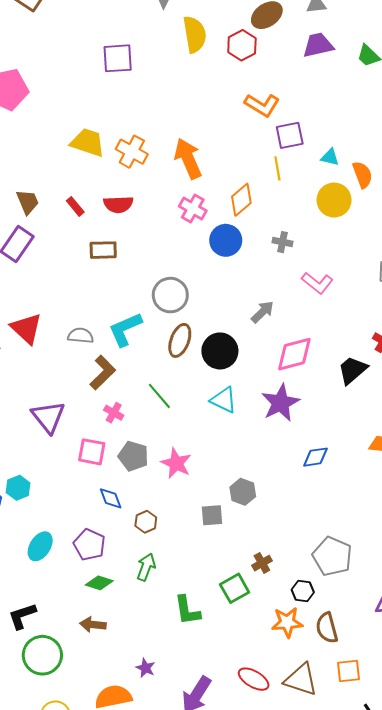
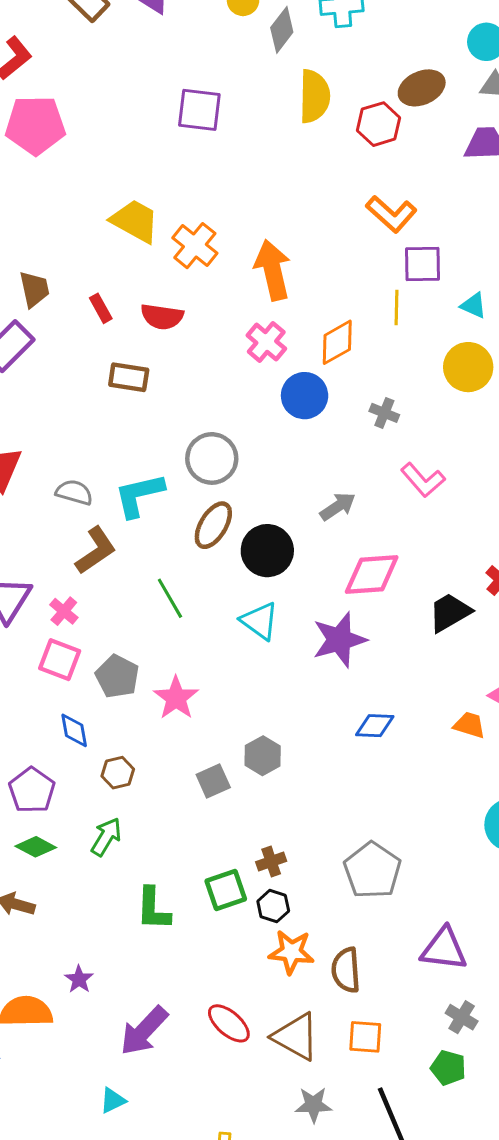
pink cross: (114, 413) -> (64, 611), moved
gray square: (212, 515) -> (213, 781), turned -30
black hexagon: (303, 591) -> (273, 906), moved

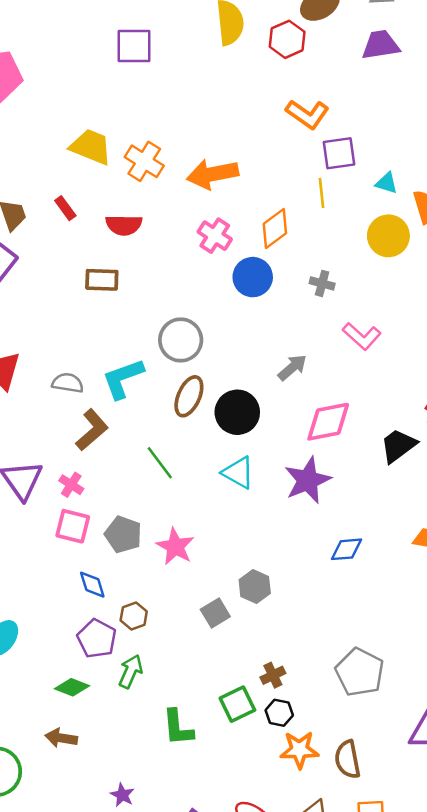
orange arrow: (273, 270) -> (213, 174), turned -81
red rectangle: (101, 308) -> (65, 208), moved
purple pentagon: (32, 790) -> (97, 639), moved

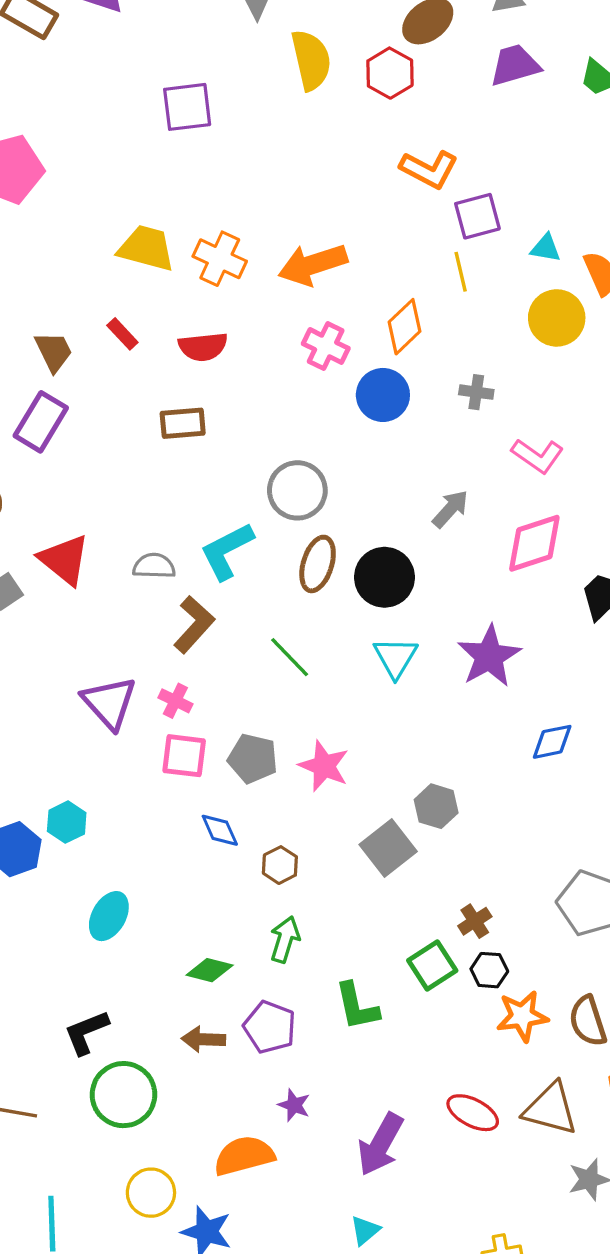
pink diamond: (328, 422) -> (534, 543), moved
cyan triangle: (238, 473) -> (395, 657), turned 39
gray square: (215, 613) -> (388, 848), size x1.4
purple pentagon: (97, 639) -> (270, 1027), moved

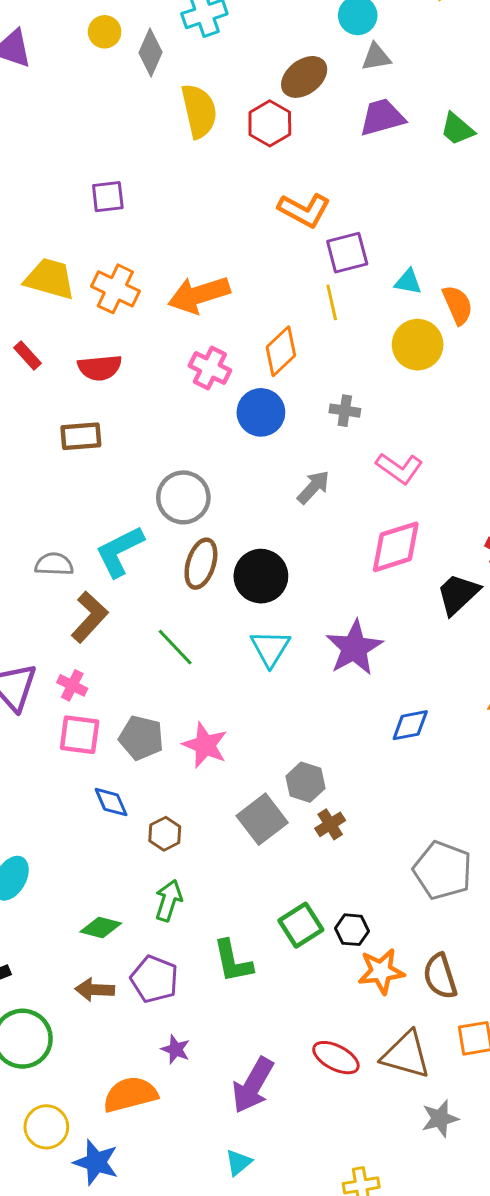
purple square: (187, 107) -> (108, 197), moved, size x0.7
gray arrow: (450, 509) -> (313, 487), moved
brown cross: (475, 921) -> (330, 824), moved

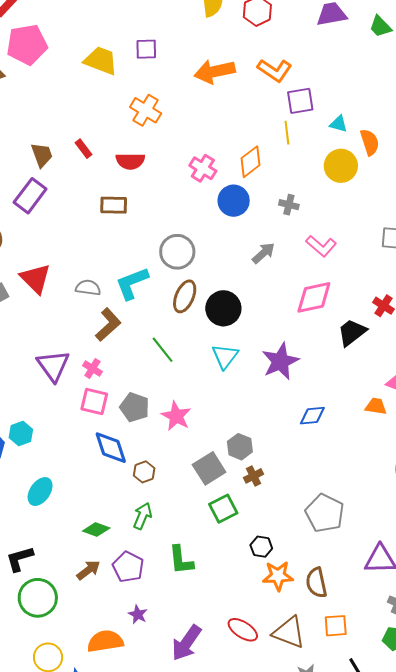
yellow trapezoid: (50, 279) -> (101, 61), moved
orange arrow: (199, 295) -> (215, 71), moved
blue diamond: (111, 802) -> (111, 448), size x1.5
green square: (301, 925) -> (223, 509), moved
brown arrow: (95, 990) -> (88, 570), turned 135

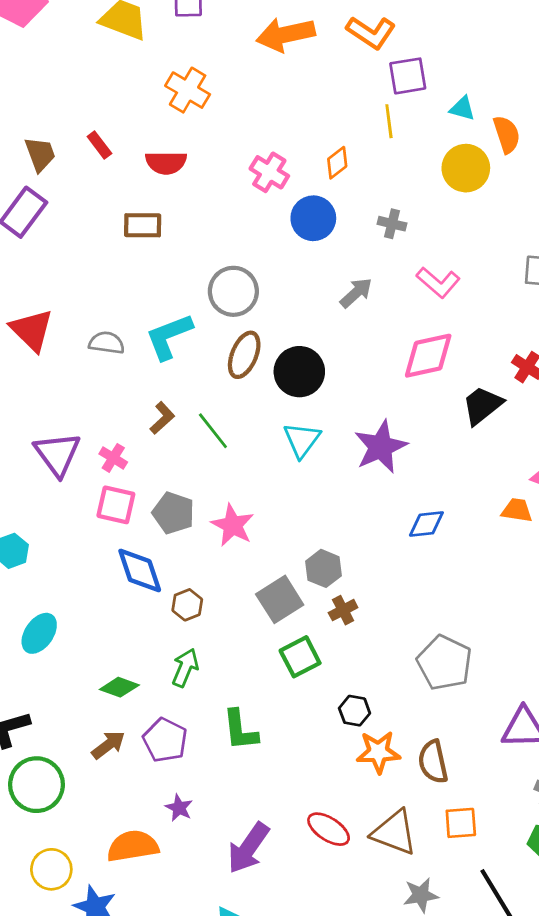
orange diamond: (250, 162) -> (337, 163), size x0.7
brown L-shape: (108, 325) -> (162, 418), moved, size x0.7

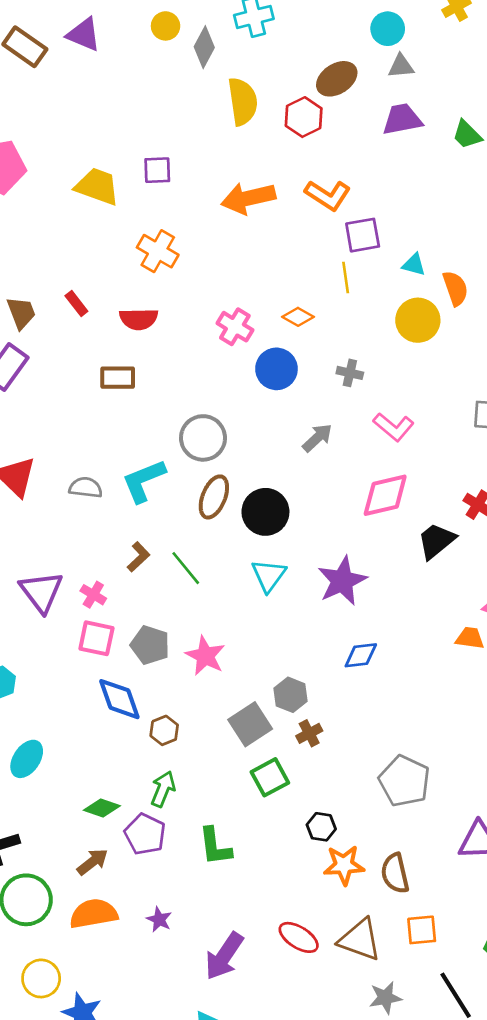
orange diamond: (337, 163) -> (298, 317), turned 68
blue diamond: (426, 524) -> (361, 655), moved
purple pentagon: (165, 740) -> (145, 834), moved
orange semicircle: (133, 846) -> (94, 914), moved

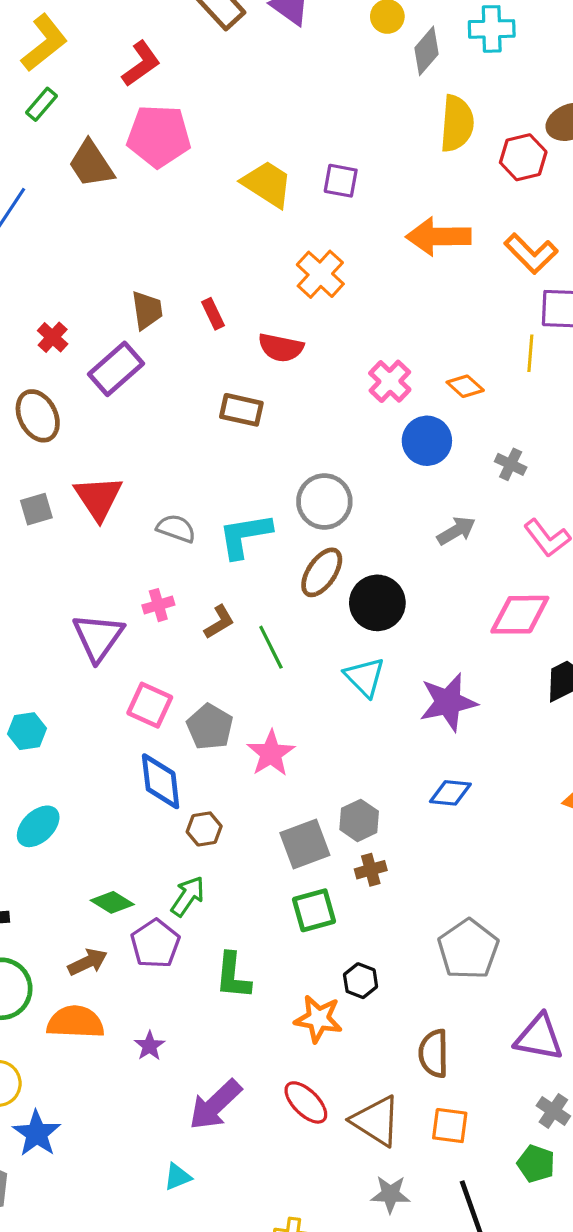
cyan triangle: (269, 575) -> (365, 677), turned -33
pink cross: (93, 595) -> (158, 605), moved, turned 30
orange star: (344, 865) -> (318, 1019), moved

